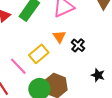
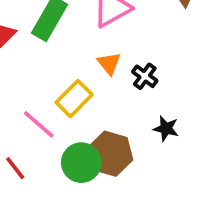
black star: (98, 75) -> (166, 129), moved

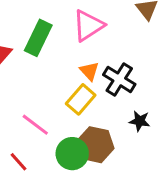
black cross: (145, 76) -> (119, 79), size x1.5
yellow rectangle: (74, 99) -> (81, 99), moved

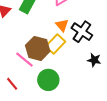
brown hexagon: (95, 145) -> (38, 48), moved

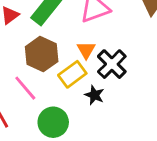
brown hexagon: (38, 48) -> (42, 54), moved
black star: (94, 60) -> (94, 95), moved

